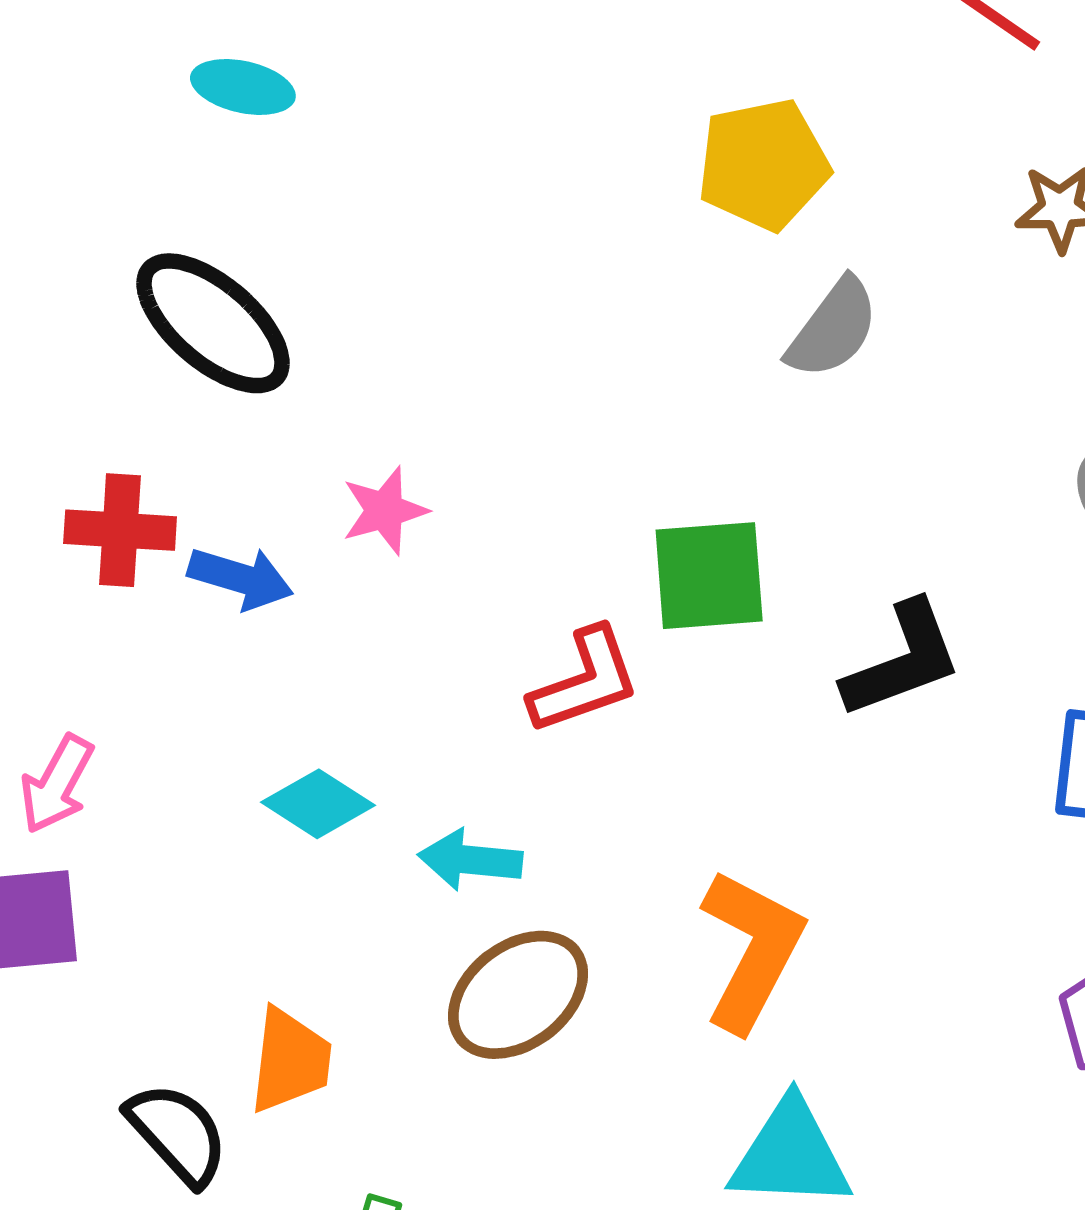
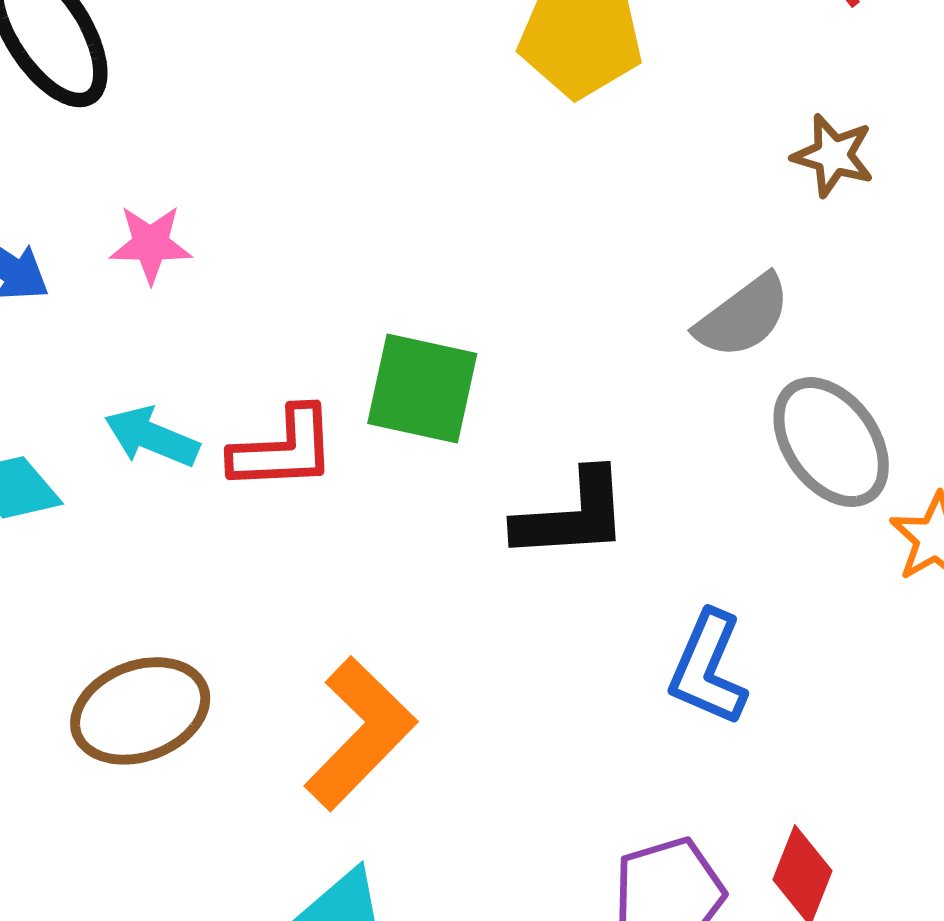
gray semicircle: (833, 329) -> (743, 316), moved
cyan arrow: (470, 860) -> (152, 437), moved

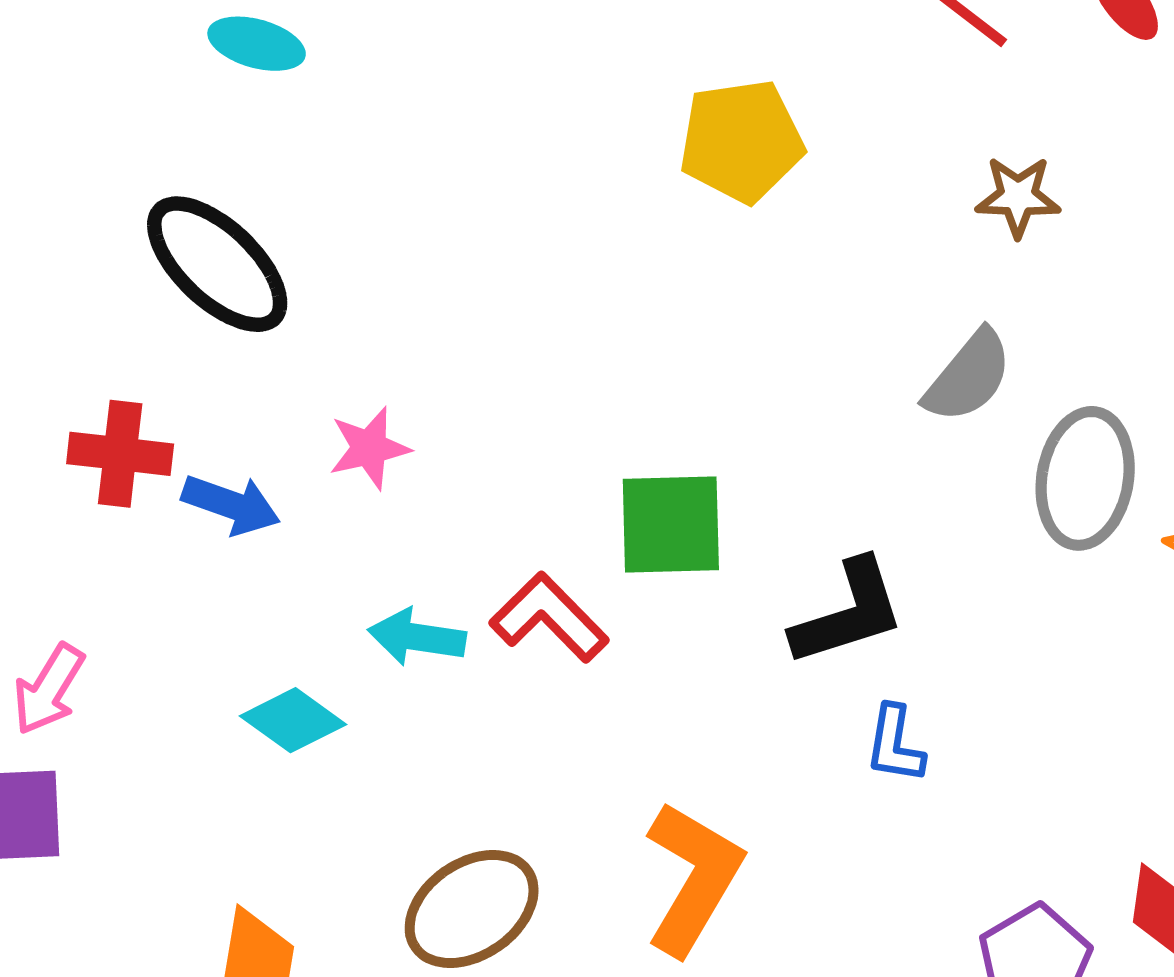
gray ellipse: (831, 442) -> (1085, 478), turned 59
red L-shape: (283, 449) -> (549, 617), turned -118
blue L-shape: (708, 668) -> (895, 744), moved, size x0.7

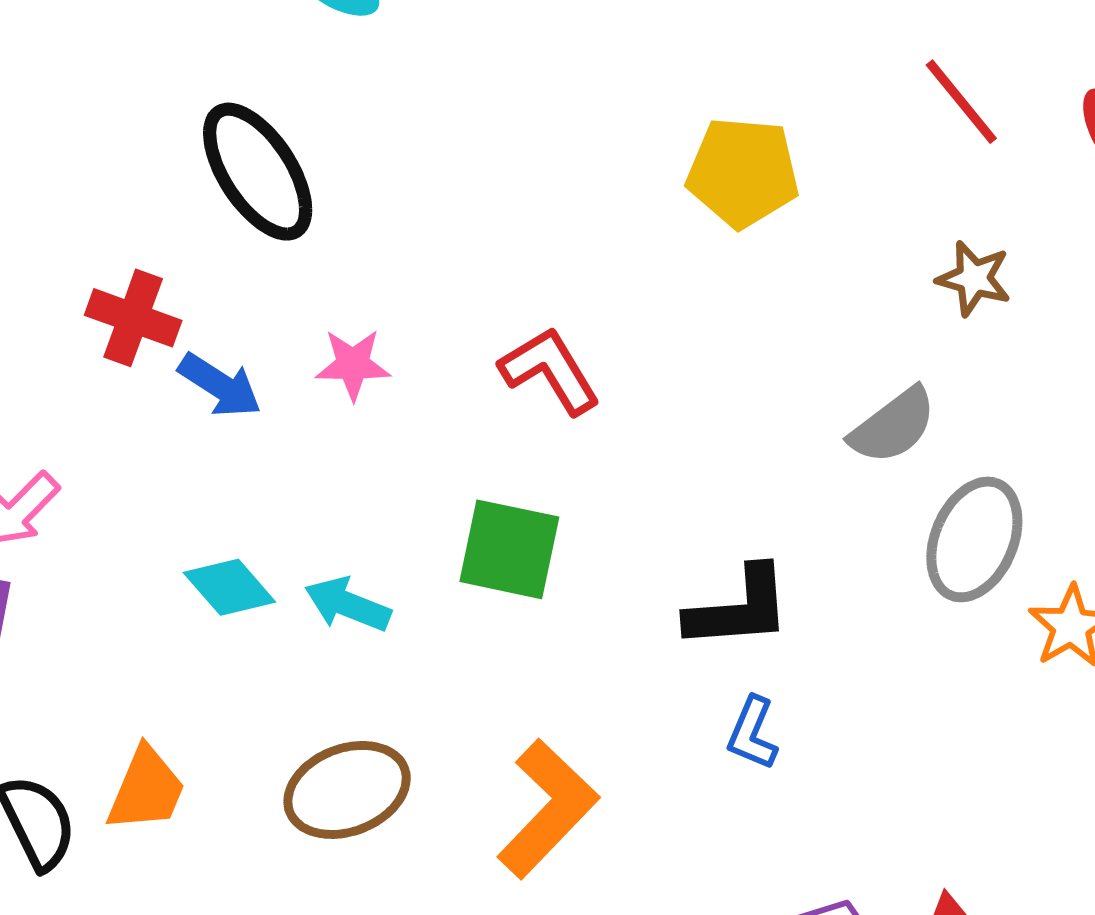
green square: (671, 524) -> (509, 549), moved
red L-shape: (549, 617) -> (550, 371), moved
cyan arrow: (417, 637) -> (348, 604), moved

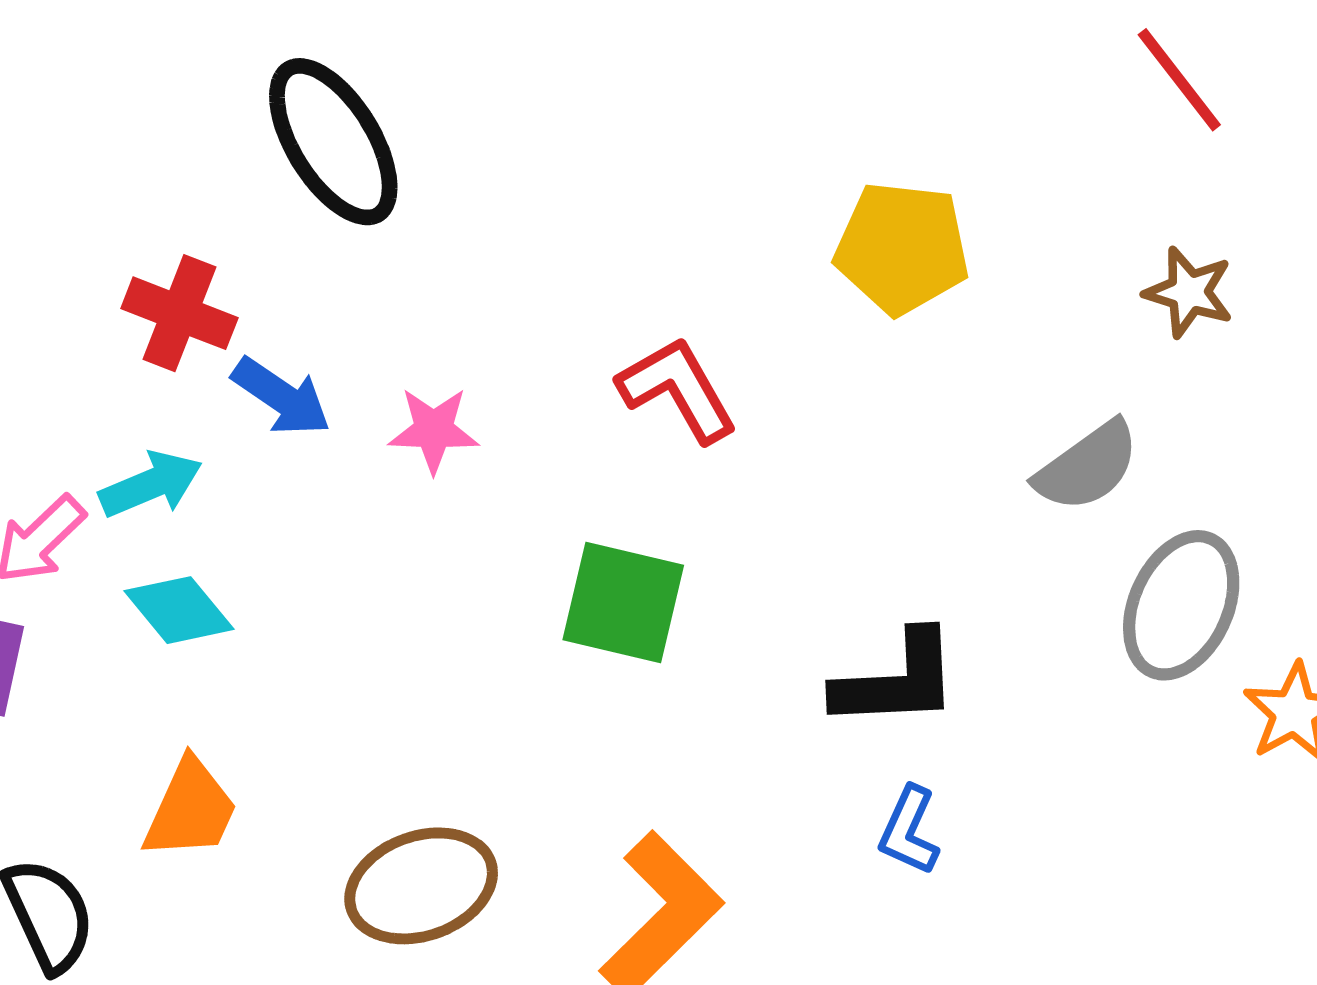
yellow pentagon: (743, 172) -> (902, 248), moved
pink star: (353, 364) -> (434, 430), moved
cyan diamond: (229, 587) -> (179, 610), moved
cyan arrow: (348, 604) -> (151, 484), moved, turned 134
orange trapezoid: (146, 789) -> (190, 809), moved

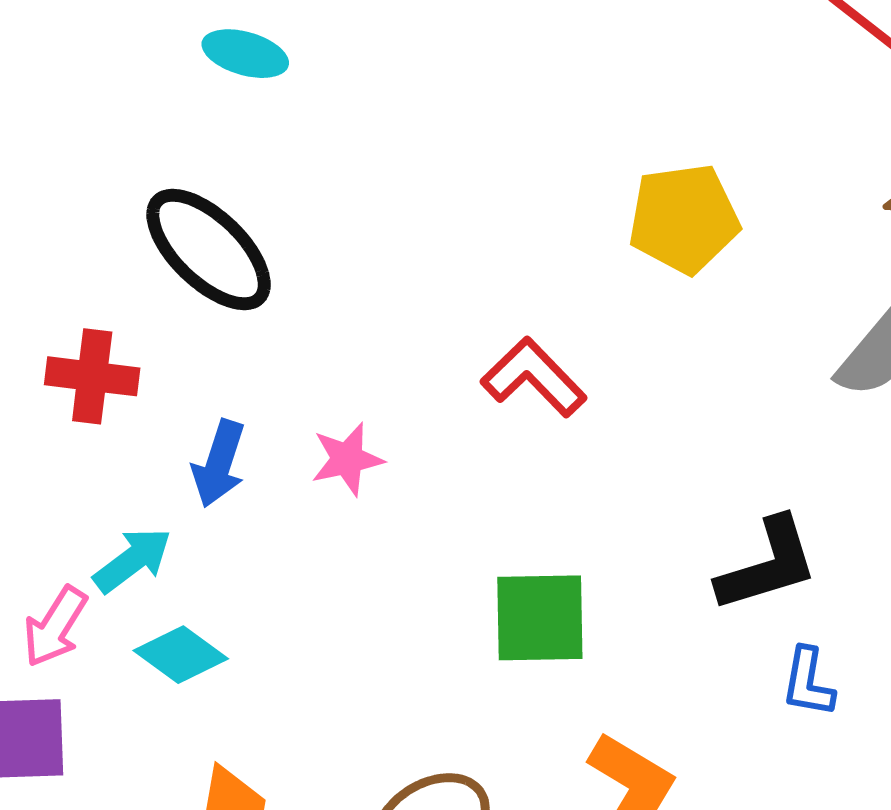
red cross: (179, 313) -> (92, 376), moved
blue arrow: (281, 397) -> (219, 464), turned 88
green square: (623, 602) -> (540, 618), moved

